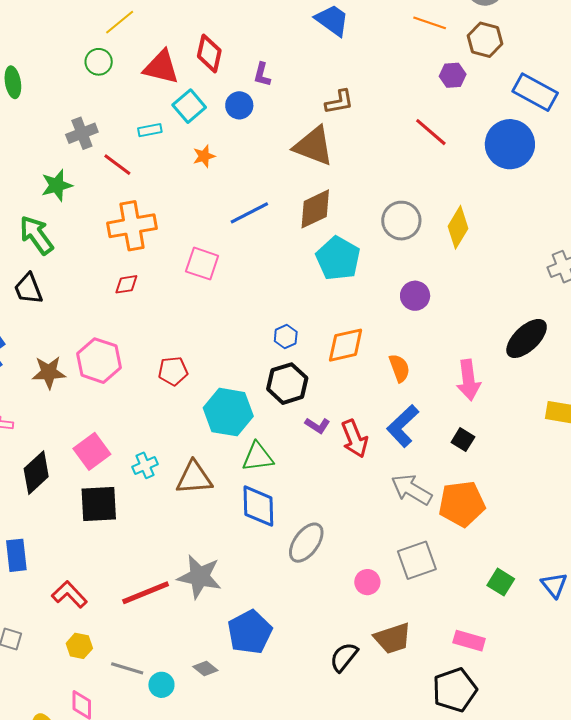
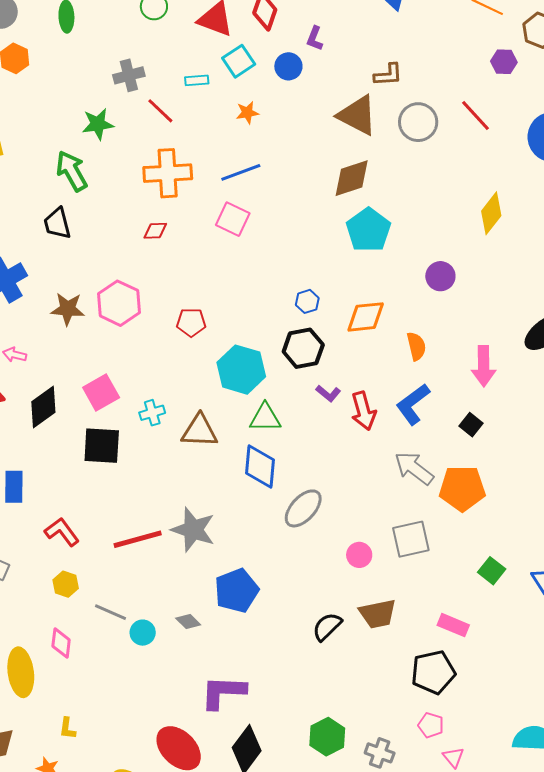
blue line: (249, 213) -> (241, 172), moved
gray circle: (401, 221) -> (418, 122), moved

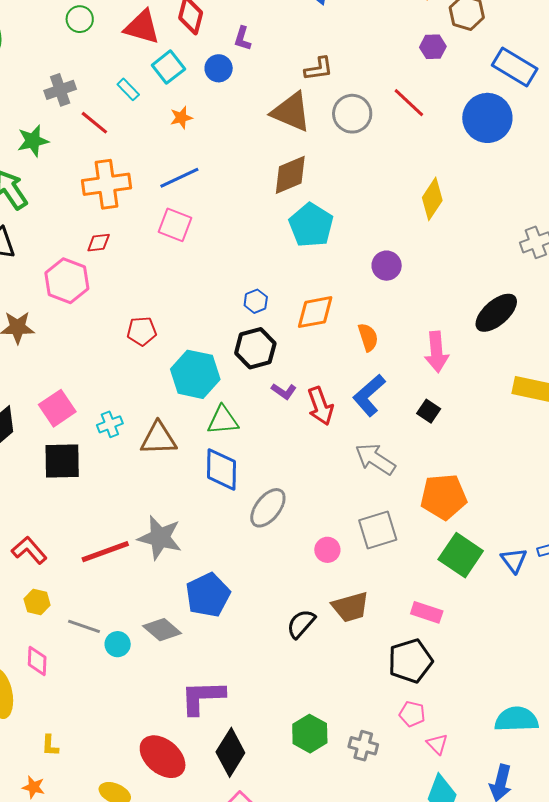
cyan rectangle: (197, 80) -> (128, 89), turned 55
pink hexagon: (119, 303) -> (67, 281), moved
orange pentagon: (462, 488) -> (444, 497), moved
green square: (492, 571) -> (461, 555), size x1.6
gray diamond: (188, 622) -> (162, 630), size x1.5

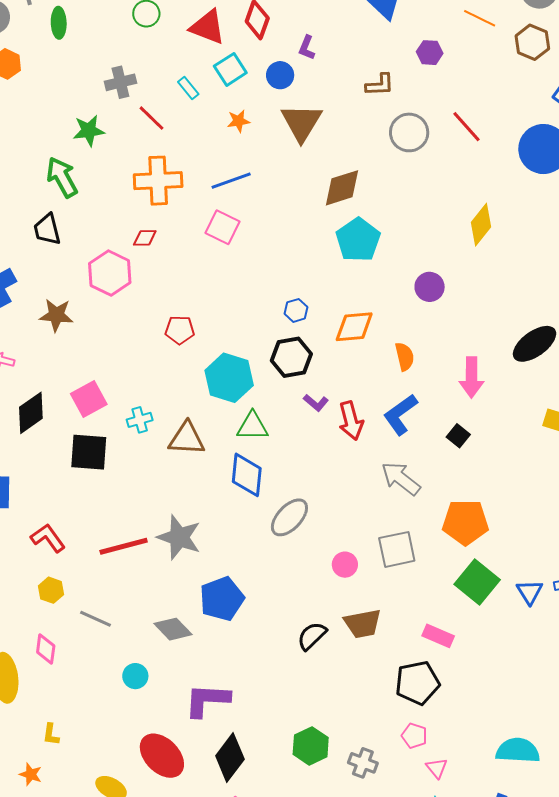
purple hexagon: (433, 47) -> (430, 53), moved
brown triangle: (291, 112) -> (302, 122), moved, turned 33
cyan circle: (118, 644) -> (135, 676), moved

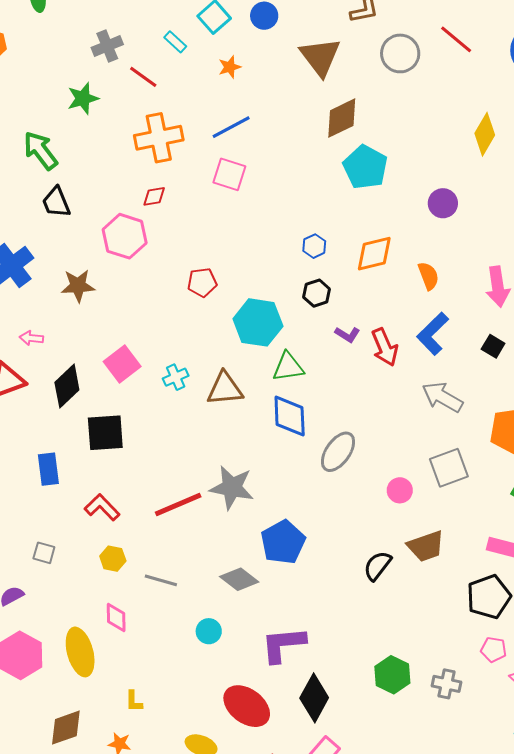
brown triangle: (302, 122) -> (320, 57), moved
green arrow: (62, 177) -> (40, 150), moved
black hexagon: (291, 357) -> (317, 293), size x0.7
black square: (89, 452) -> (105, 433), moved

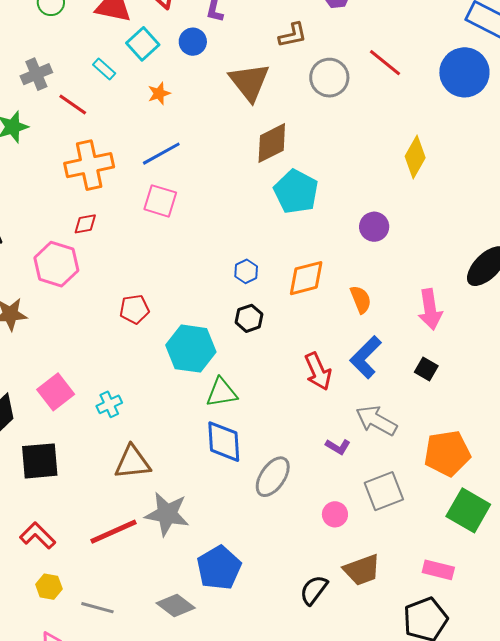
purple L-shape: (347, 334) -> (338, 447), moved
brown triangle: (225, 389) -> (132, 462), moved

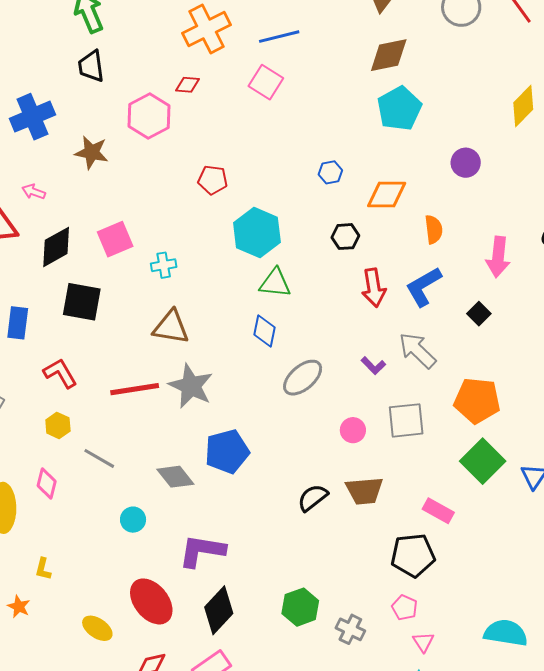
orange cross: (89, 165) -> (207, 29), turned -30
black hexagon: (249, 318) -> (345, 237), moved
blue diamond: (224, 442) -> (264, 331), size x0.7

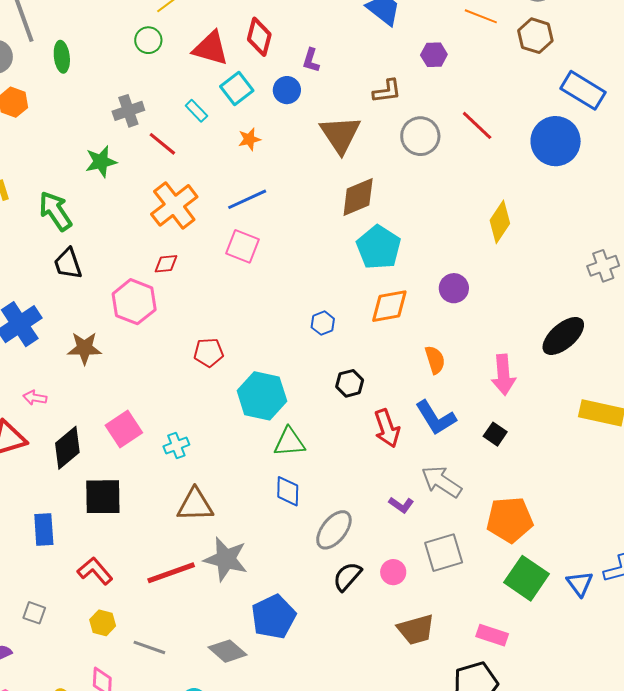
orange diamond: (387, 195) -> (389, 306), moved
blue L-shape: (424, 287) -> (436, 418), turned -81
black semicircle: (313, 498) -> (347, 576), moved

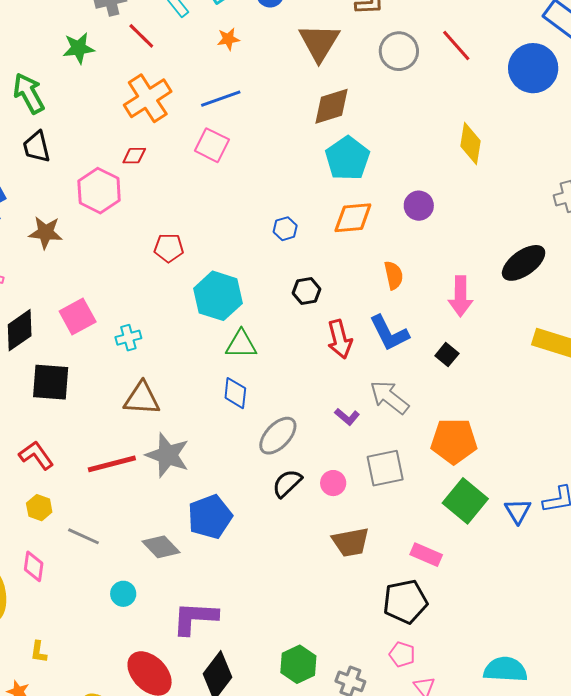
yellow diamond: (500, 222) -> (471, 144), turned -30

